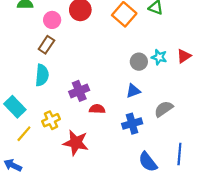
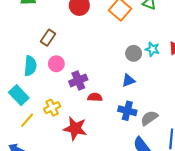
pink circle: (52, 20) -> (56, 64), moved
cyan semicircle: (42, 75) -> (30, 66), moved
gray semicircle: (164, 109) -> (149, 118), moved
blue cross: (132, 124) -> (127, 111), turned 30

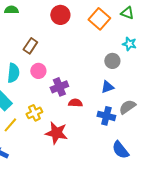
cyan star: (152, 49) -> (129, 44), moved
gray semicircle: (149, 118) -> (127, 107), moved

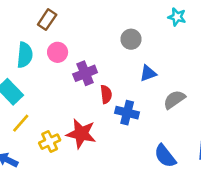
gray circle: (112, 61) -> (131, 39), moved
red semicircle: (75, 103) -> (106, 94), turned 80
yellow cross: (34, 113) -> (50, 142), moved
blue cross: (106, 116) -> (127, 113), moved

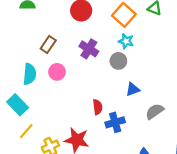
cyan star: (177, 17) -> (126, 41), moved
purple cross: (85, 73) -> (89, 49), moved, turned -36
blue cross: (127, 113) -> (115, 122), turned -30

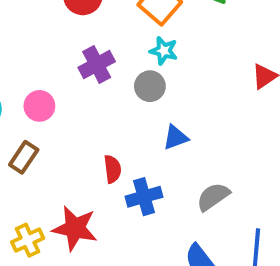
brown rectangle: (48, 44) -> (24, 157), moved
purple cross: (89, 49) -> (97, 64), turned 30
gray semicircle: (155, 111) -> (213, 197), moved

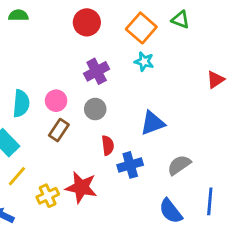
gray circle: (150, 86) -> (95, 109), moved
blue triangle: (176, 137) -> (153, 123), size x1.4
brown rectangle: (24, 157) -> (59, 130), moved

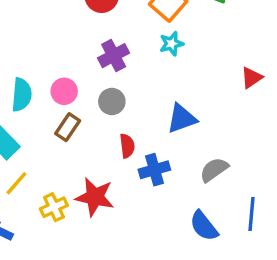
cyan star: (144, 62) -> (171, 44), turned -30
red triangle: (215, 80) -> (252, 78), moved

